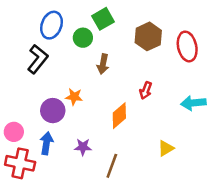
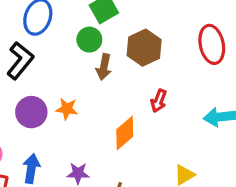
brown hexagon: (148, 36) -> (144, 48), moved
green circle: (83, 38) -> (89, 40), moved
purple circle: (53, 111) -> (31, 112), moved

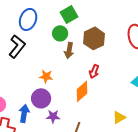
red arrow: (159, 101) -> (94, 71), moved
purple circle: (31, 112) -> (41, 98), moved

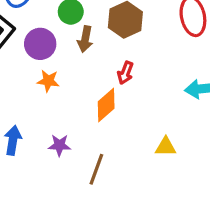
purple circle: (41, 98) -> (40, 44), moved
yellow triangle: (119, 117) -> (166, 147), turned 32

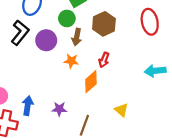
orange star: (48, 81) -> (71, 61), moved
yellow triangle: (166, 147) -> (121, 110), moved, turned 40

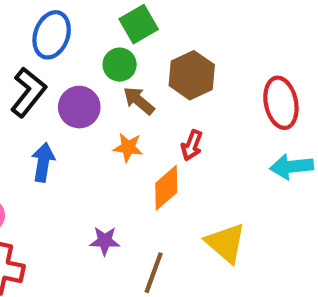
red ellipse: (150, 22) -> (281, 103), moved
brown arrow: (77, 37) -> (139, 101), turned 119
blue arrow: (28, 106) -> (43, 162), moved
yellow triangle: (121, 110) -> (226, 243), size x1.5

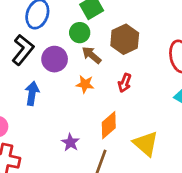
orange diamond: (166, 188) -> (109, 125), moved
purple star: (105, 241) -> (70, 142), turned 30

